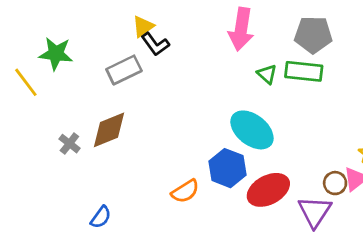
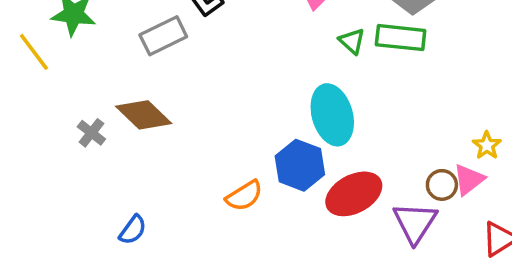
brown diamond: (109, 130) -> (144, 115), turned 66
cyan ellipse: (252, 130) -> (332, 115), turned 36

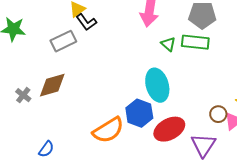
brown diamond: (144, 115) -> (52, 85), turned -60
brown circle: (442, 185) -> (218, 114), moved
orange semicircle: (244, 196) -> (108, 130), size x1.5

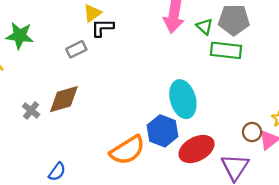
black L-shape: (86, 22) -> (102, 28), turned 125
gray rectangle: (63, 41) -> (76, 49), size x0.7
green triangle: (168, 44) -> (204, 27), moved

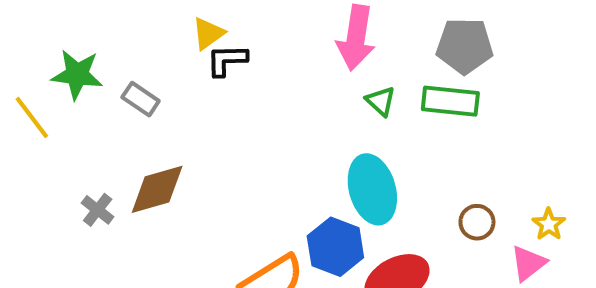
green triangle: (204, 27) -> (381, 101), moved
gray rectangle: (76, 49) -> (141, 99), moved, turned 60
brown circle: (252, 132) -> (477, 222), moved

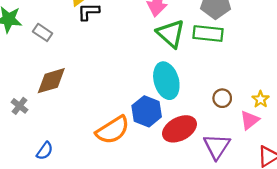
green triangle: (381, 101) -> (171, 34), size x1.8
gray cross: (98, 210) -> (20, 106), moved

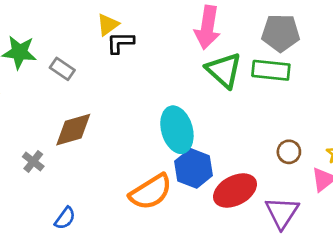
cyan ellipse: (166, 81) -> (177, 130), moved

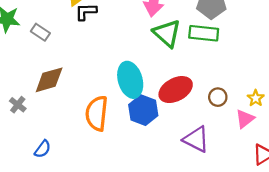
red ellipse: (235, 191) -> (176, 90), moved
orange semicircle: (151, 192) -> (97, 113), moved, turned 128
purple triangle: (282, 213) -> (196, 139), moved, turned -36

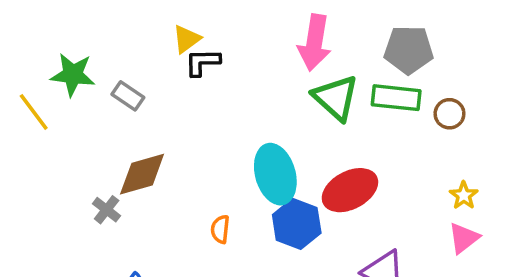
brown circle: (218, 97) -> (449, 114), moved
yellow star: (256, 98) -> (464, 195), moved
gray cross: (18, 105) -> (107, 210), moved
orange semicircle: (97, 113) -> (220, 229), size x0.5

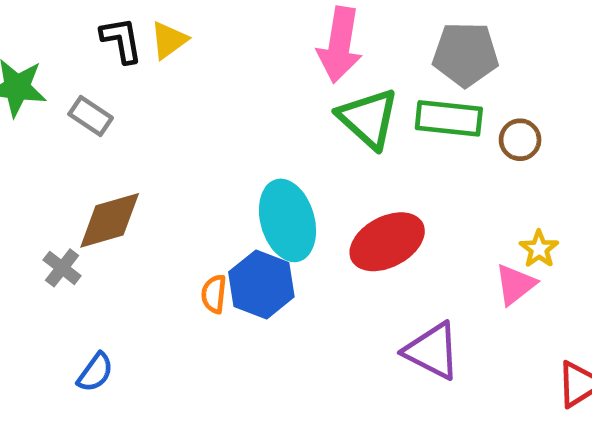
black L-shape: (202, 62) -> (121, 40), moved, turned 81
blue hexagon: (297, 224) -> (261, 284), moved
pink triangle: (464, 238) -> (515, 284), moved

